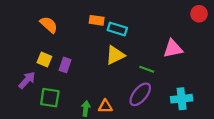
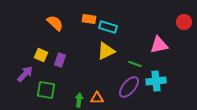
red circle: (199, 14) -> (184, 22), moved
orange semicircle: (49, 25) -> (55, 23), moved
cyan cross: (182, 99) -> (156, 81), moved

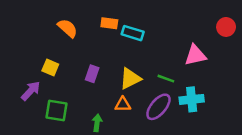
yellow triangle: (106, 51) -> (130, 79), moved
purple rectangle: (60, 60) -> (92, 74), moved
orange triangle: (97, 98) -> (123, 104), moved

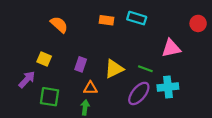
orange rectangle: (109, 23) -> (107, 20), moved
cyan rectangle: (133, 33) -> (137, 18), moved
orange triangle: (123, 104) -> (90, 88), moved

